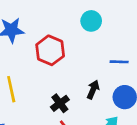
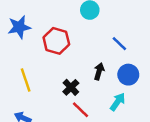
blue line: (119, 62) -> (119, 44), turned 49

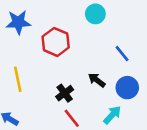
black arrow: (99, 71) -> (97, 80), turned -77

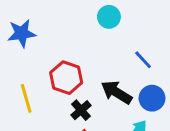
red hexagon: (56, 42) -> (66, 78), moved
black arrow: (97, 80) -> (116, 92), size x1.5

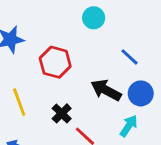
red hexagon: (66, 78) -> (55, 62), moved
black cross: (81, 110) -> (62, 113), moved

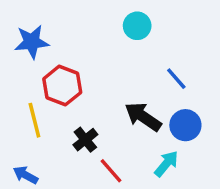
red hexagon: (55, 62) -> (62, 86), moved

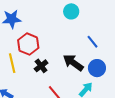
black cross: (85, 140) -> (41, 66), moved

